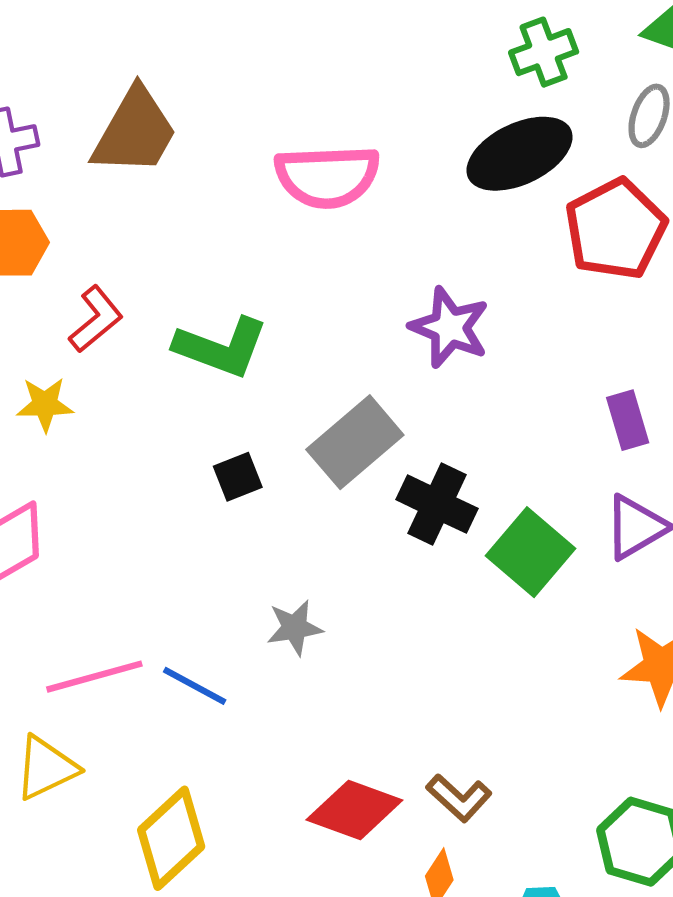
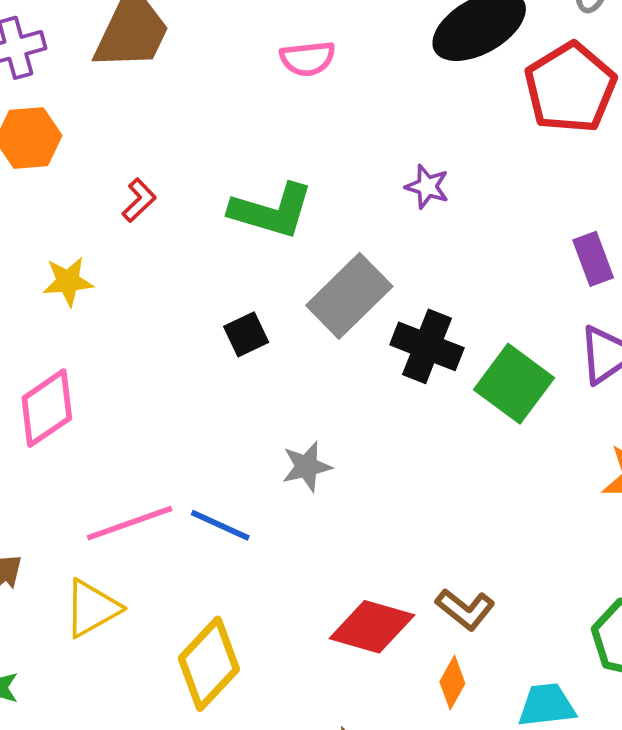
pink semicircle: (327, 176) -> (308, 59), size x0.6
red L-shape: (96, 319) -> (139, 200), moved, size x0.7
purple star: (450, 327) -> (427, 187), size x0.6
green L-shape: (221, 347) -> (272, 211), moved

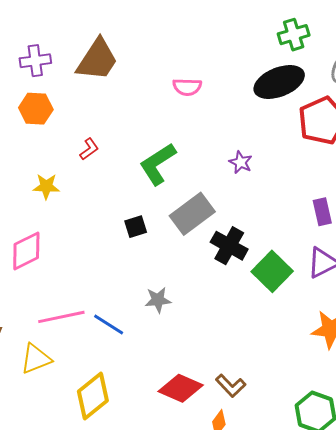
green L-shape: (272, 211) -> (158, 164), turned 123

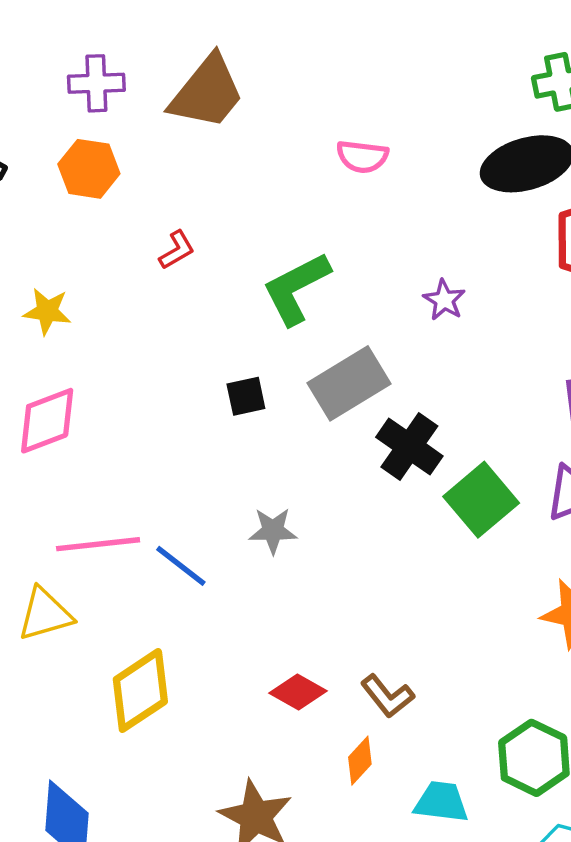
yellow star: (46, 186) -> (47, 311), moved
red diamond: (181, 388) -> (298, 692), size x0.7

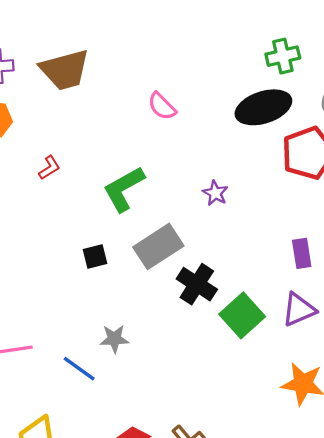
brown trapezoid: (207, 92) -> (65, 70), turned 38
pink semicircle: (362, 157) -> (162, 106), turned 40
blue line: (181, 566) -> (79, 369), moved

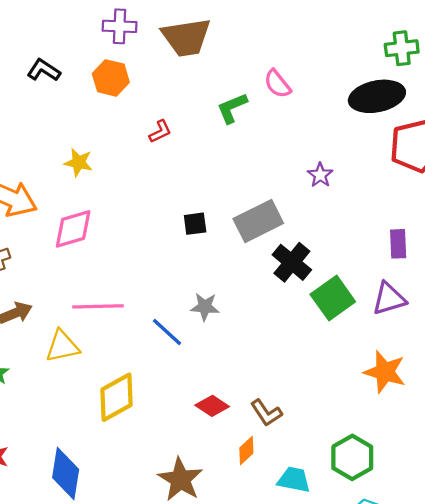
green L-shape: (124, 189) -> (232, 108), moved, size x0.7

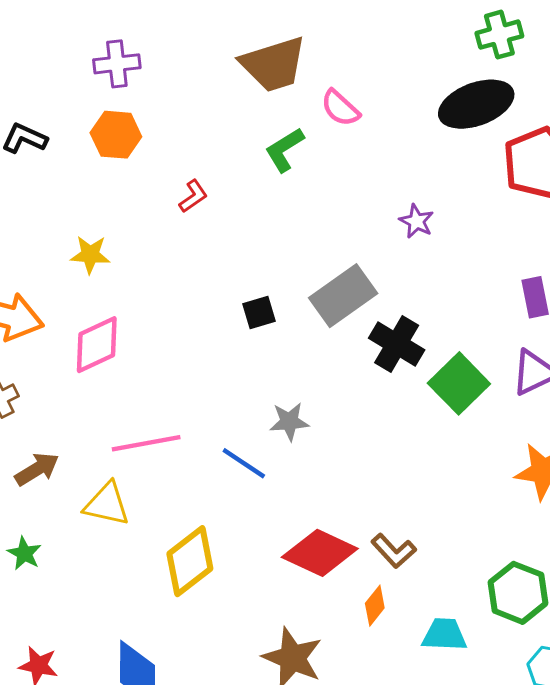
brown trapezoid: (186, 37) -> (274, 64), moved
yellow triangle: (62, 346) -> (107, 504), turned 33
red diamond: (212, 406) -> (320, 553), size x1.6

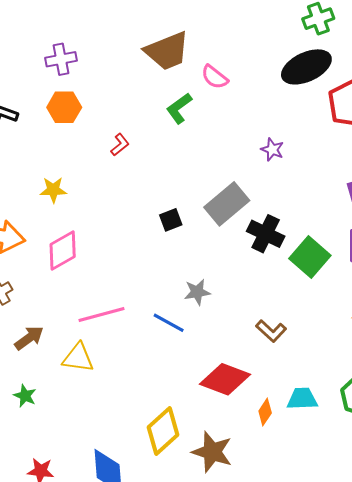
brown L-shape: (394, 551) -> (271, 331), moved
yellow diamond: (190, 561) -> (163, 431), moved
cyan trapezoid: (444, 635) -> (302, 399), moved

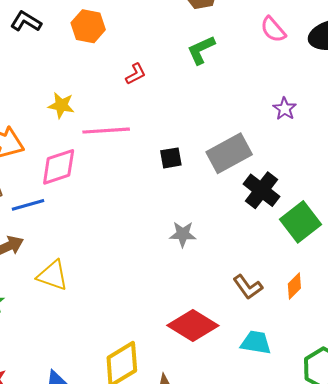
pink semicircle: (215, 77) -> (273, 29), moved
pink line: (101, 315) -> (106, 131), moved
blue line: (169, 323) -> (28, 205), moved, turned -56
cyan trapezoid: (302, 399) -> (256, 342), moved
orange diamond: (265, 412) -> (294, 286), moved

